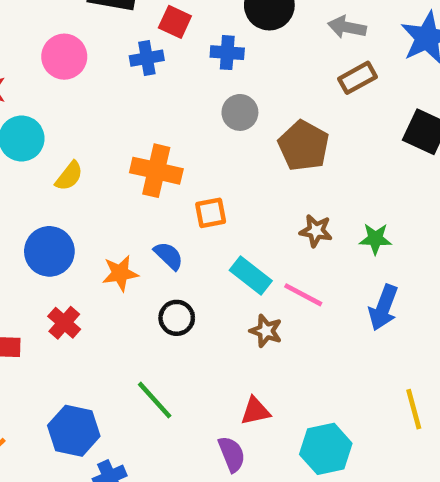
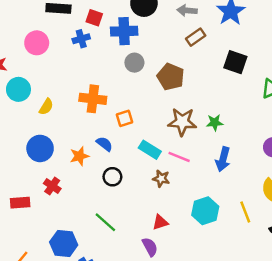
blue cross: (227, 53) -> (124, 31), size x1.5
brown star: (316, 231) -> (182, 122), size x1.6
cyan hexagon: (326, 449) -> (205, 211), moved

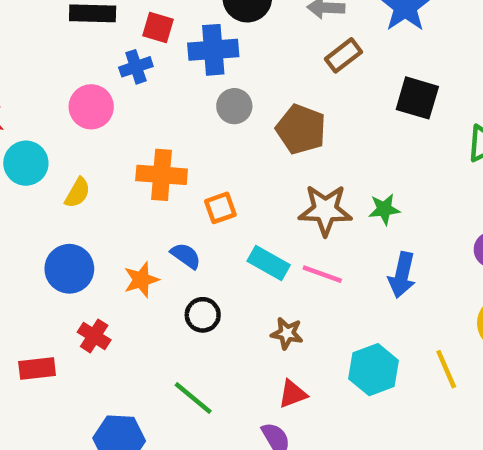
pink circle: (37, 43) -> (91, 107), moved
brown star: (161, 179) -> (287, 333), moved

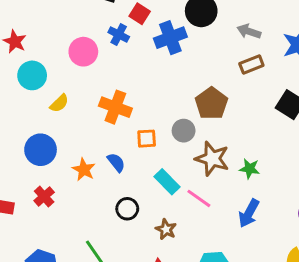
blue cross: (213, 50) -> (170, 38), turned -32
blue cross: (136, 67) -> (119, 35), turned 30
gray circle: (234, 106) -> (184, 131), moved
orange star: (141, 280) -> (84, 170), turned 30
black circle: (203, 315) -> (127, 209), moved

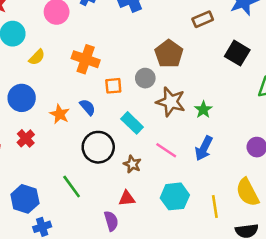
green star: (249, 169) -> (203, 110), turned 30
pink line: (199, 198) -> (166, 150), moved
black circle: (127, 209) -> (98, 147), size x1.6

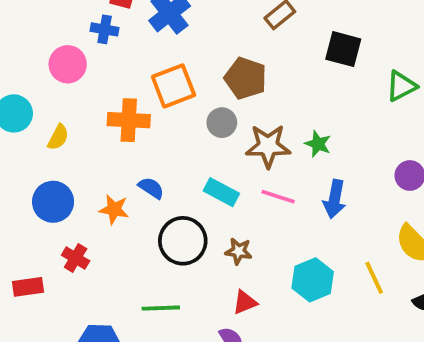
orange square: (113, 86) -> (173, 86), moved, size x1.6
pink line: (166, 150) -> (278, 197), moved
green line: (72, 187) -> (161, 308), turned -40

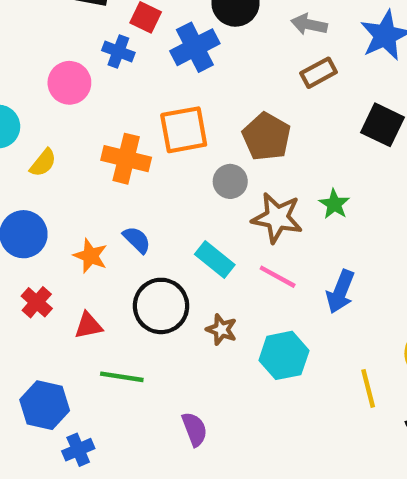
green star: (318, 144) -> (334, 204), moved
cyan hexagon: (313, 280) -> (284, 355), moved
red triangle: (245, 302) -> (88, 326), moved

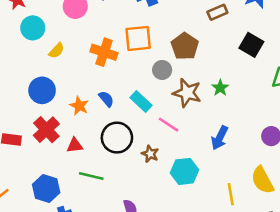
cyan rectangle: (215, 260) -> (141, 101), moved
pink line: (278, 277) -> (168, 125), moved
red cross: (37, 302) -> (46, 130), size x1.5

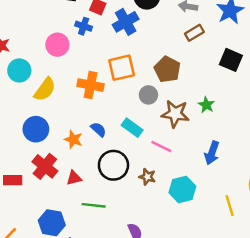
yellow semicircle: (57, 51) -> (45, 89), size x1.5

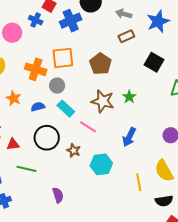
gray circle: (148, 95) -> (57, 86), moved
blue semicircle: (98, 129) -> (38, 107), turned -64
orange star: (73, 139) -> (14, 98), moved

